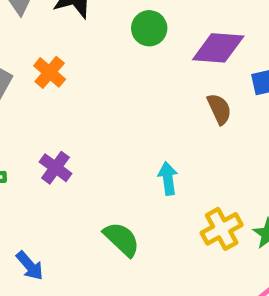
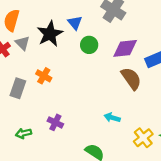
brown semicircle: (219, 109) -> (131, 79), size x1.5
cyan arrow: (168, 178) -> (112, 118), turned -56

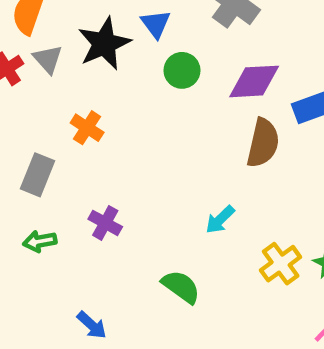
brown semicircle: (131, 79) -> (263, 143), turned 45
gray rectangle: (18, 88) -> (37, 175), moved
cyan arrow: (112, 118) -> (220, 220), turned -63

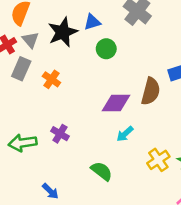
blue triangle: (156, 24) -> (92, 22), turned 48
purple diamond: (254, 81) -> (116, 103), moved
gray rectangle: (37, 175) -> (21, 69), moved
green arrow: (40, 241) -> (23, 143), size x1.5

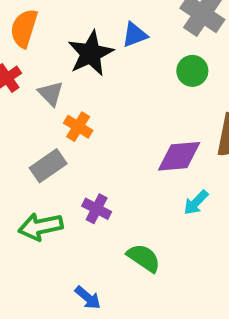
gray triangle: (30, 40) -> (51, 94), moved
green circle: (106, 49) -> (192, 71), moved
gray rectangle: (21, 69) -> (48, 166), moved, turned 35
green semicircle: (102, 171) -> (144, 258), moved

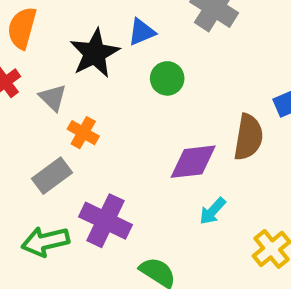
green circle: (192, 71) -> (167, 78), moved
purple cross: (97, 209) -> (106, 221), size x1.6

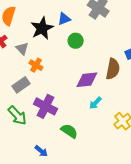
green arrow: (45, 241) -> (17, 115), turned -120

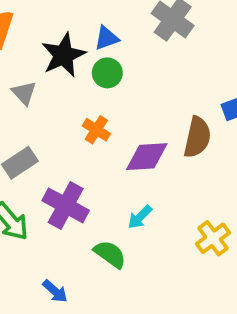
green circle: (76, 41) -> (107, 73), moved
orange cross: (36, 65) -> (96, 130), moved
cyan arrow: (95, 103) -> (140, 217), moved

